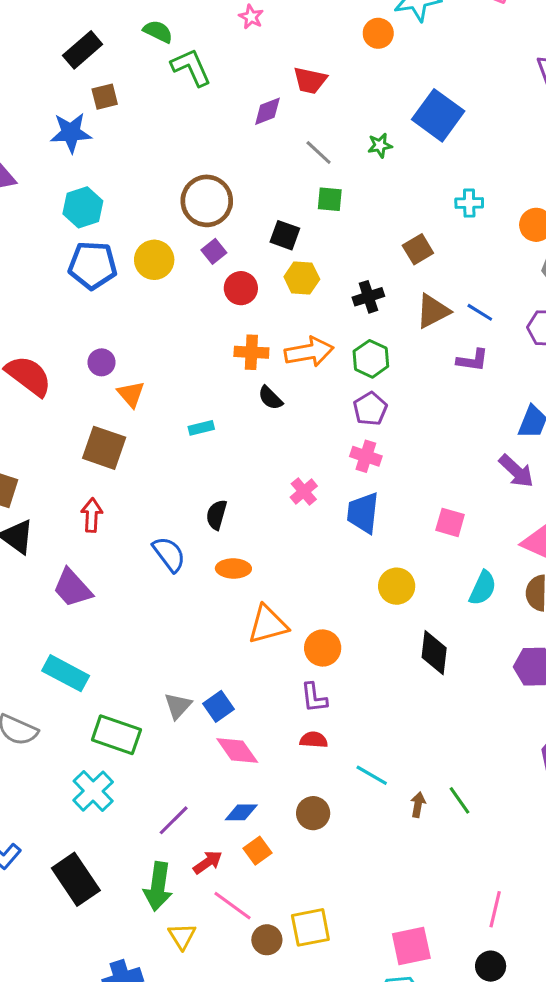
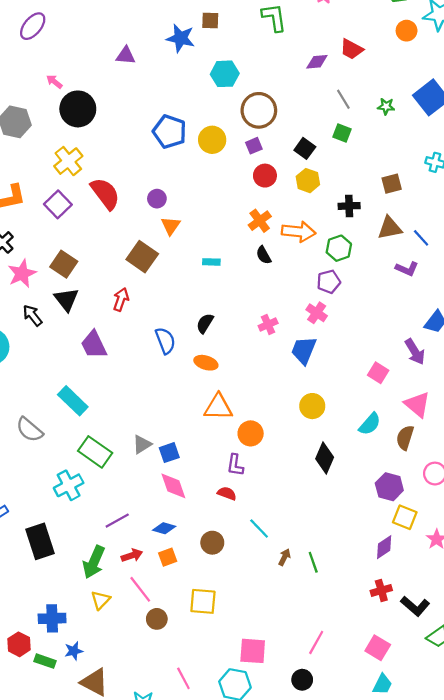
cyan hexagon: (83, 207) -> (225, 74), moved
orange cross: (251, 352) -> (260, 221), turned 35
pink square: (450, 522) -> (378, 373), moved
yellow square: (310, 927) -> (203, 601), moved

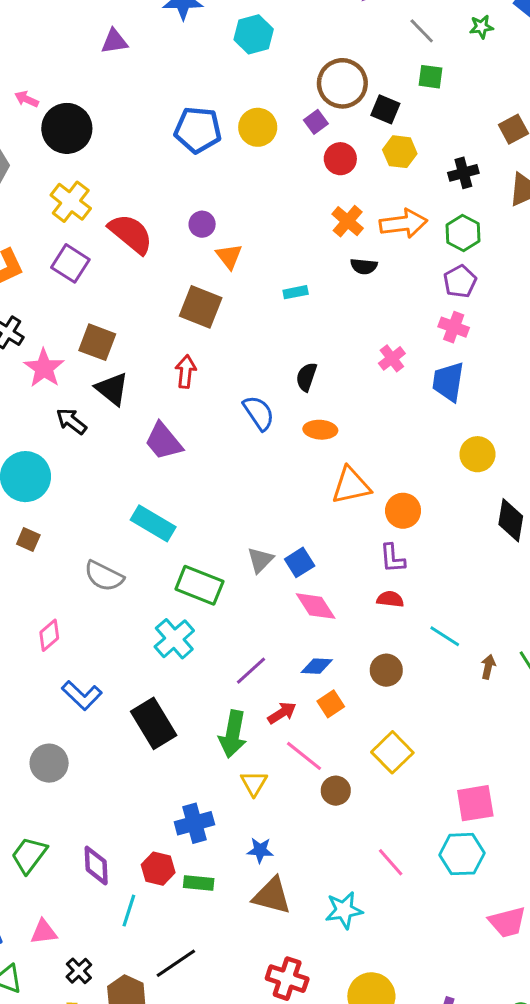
brown circle: (259, 110) -> (342, 83), moved
black semicircle: (264, 255) -> (364, 266), turned -42
yellow square: (203, 601) -> (392, 752), turned -36
blue star: (74, 651) -> (260, 850), moved, turned 30

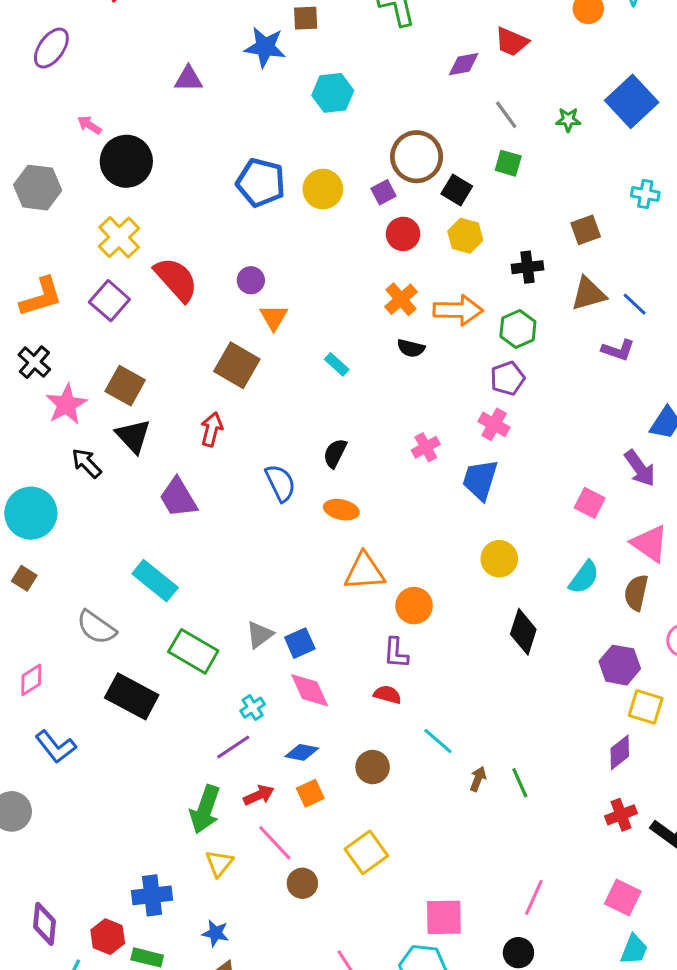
cyan rectangle: (296, 292) -> (337, 364), turned 45
cyan cross: (174, 639) -> (253, 708), moved, size x0.6
black rectangle: (154, 723) -> (132, 696), moved, turned -39

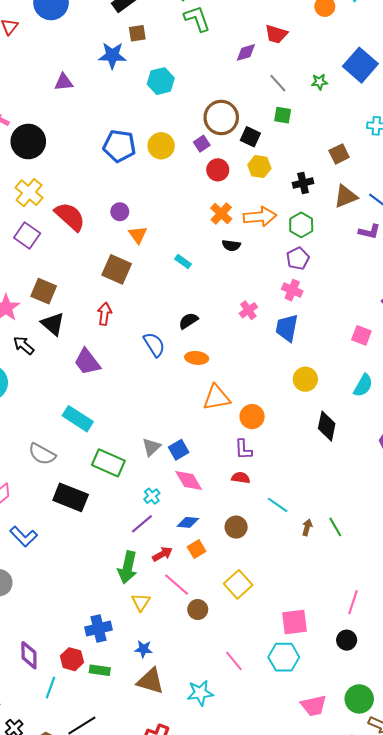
black semicircle: (335, 453) -> (188, 321), turned 36

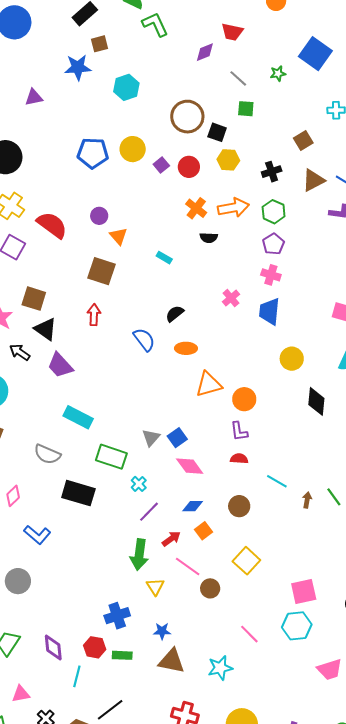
purple square: (202, 144) -> (161, 165), moved
purple trapezoid: (87, 362) -> (60, 365), moved
cyan cross: (152, 496) -> (139, 484), moved

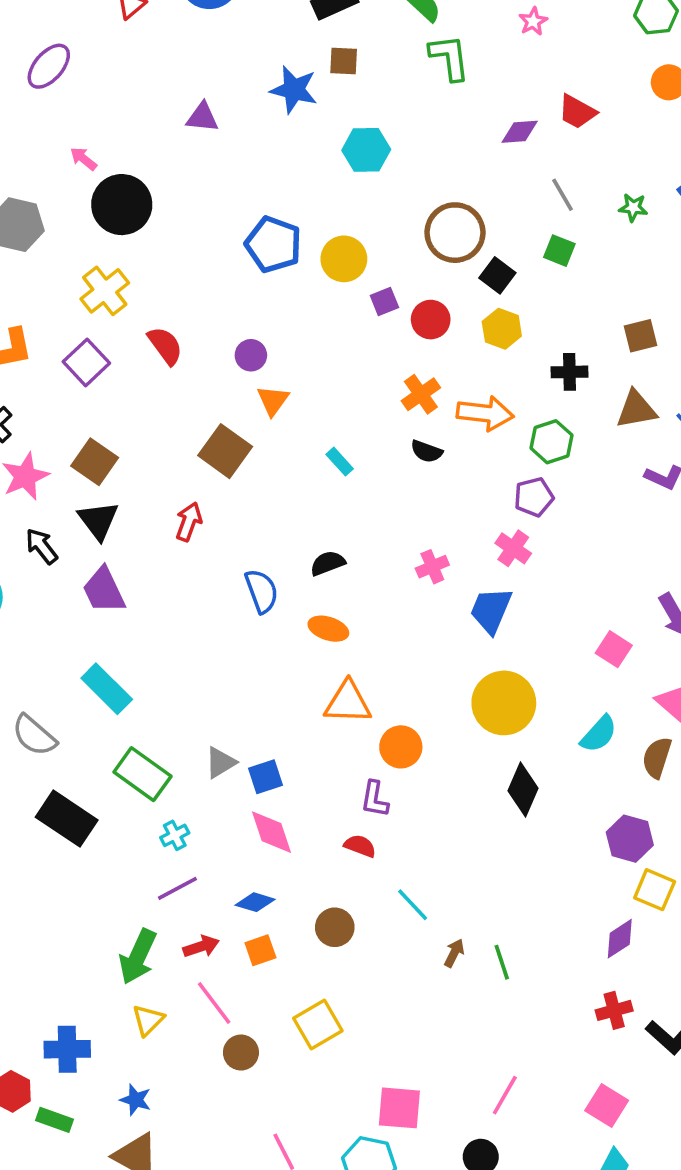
red semicircle: (52, 225) -> (165, 346), size x0.7
yellow circle: (292, 359) -> (504, 703), size x1.5

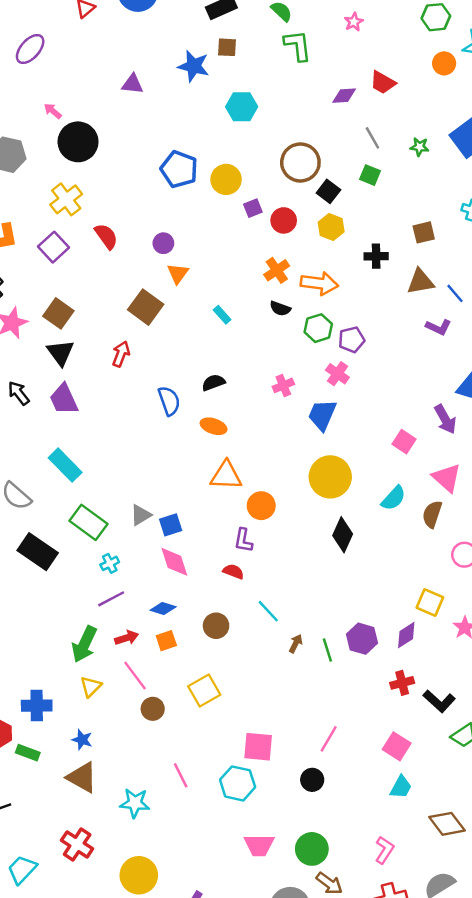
green hexagon: (552, 442) -> (318, 328), moved
black arrow: (42, 546) -> (19, 393), moved
purple hexagon: (630, 839) -> (362, 639), moved

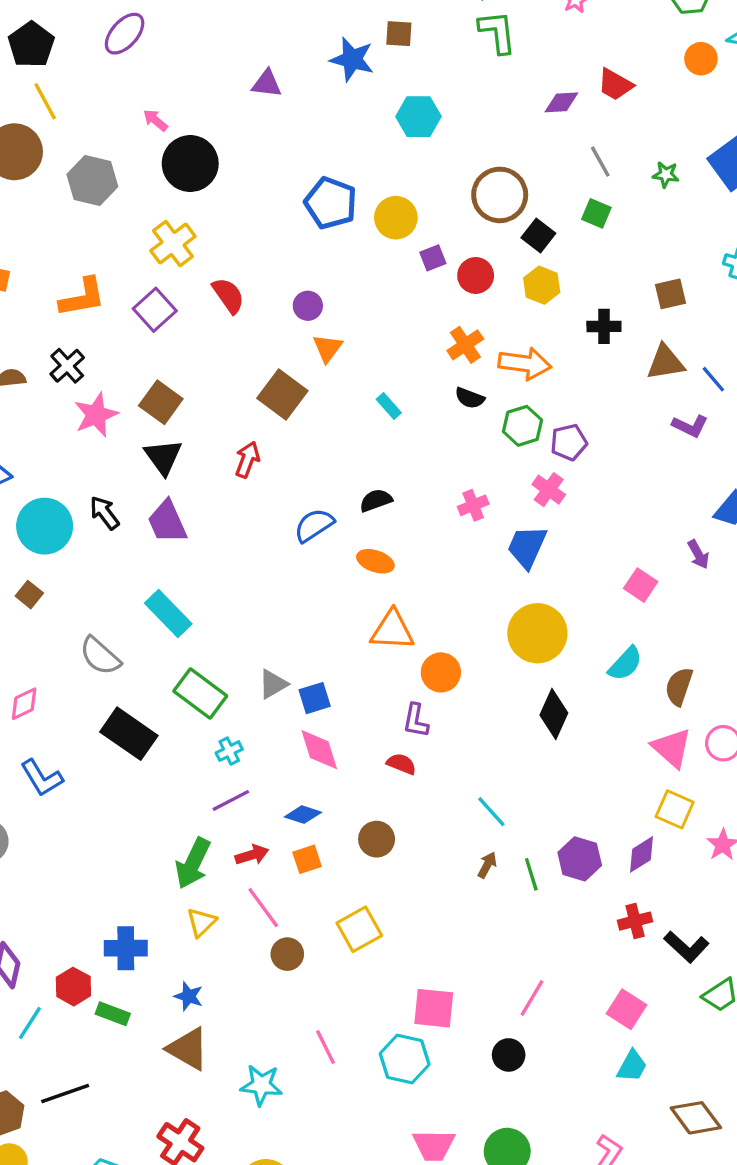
blue semicircle: (169, 401) -> (314, 525), turned -104
purple arrow: (445, 419) -> (698, 554), size x0.7
pink triangle: (447, 478) -> (672, 748), moved
cyan line: (268, 611) -> (491, 812), moved

